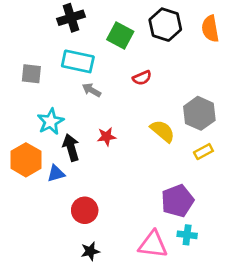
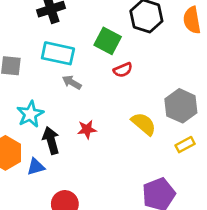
green square: (120, 36) -> (108, 41), moved

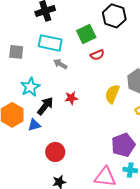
green square: (108, 41) -> (86, 34), turned 36
yellow semicircle: (144, 124) -> (112, 94), turned -108
black arrow: (51, 140) -> (45, 106), turned 54

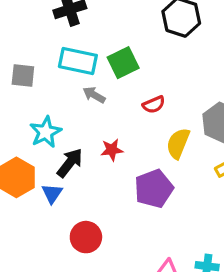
green square: (86, 34) -> (123, 63), moved
red semicircle: (97, 55) -> (154, 105), moved
blue triangle: (34, 125) -> (52, 193), turned -40
purple pentagon: (123, 145) -> (154, 189), moved

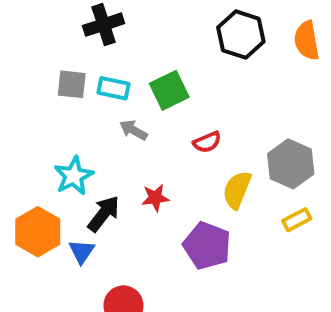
cyan rectangle: (78, 61) -> (113, 88), size x0.7
gray square: (23, 76) -> (72, 84), moved
purple pentagon: (154, 189) -> (207, 246), turned -30

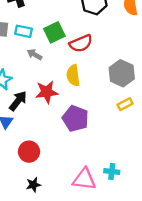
red semicircle: (207, 142) -> (81, 43), moved, size x1.5
yellow semicircle: (237, 190) -> (73, 75), moved, turned -30
red star: (155, 198) -> (47, 92), size x1.5

